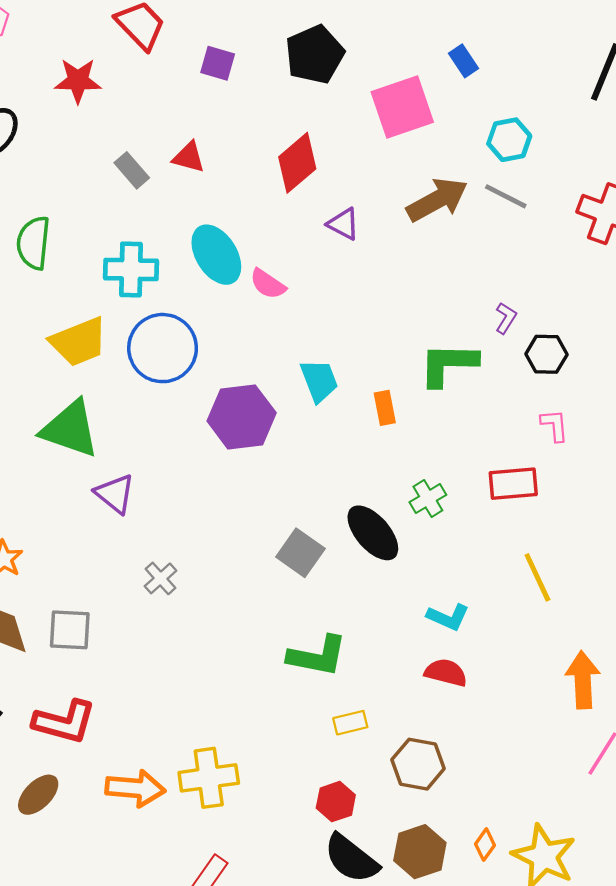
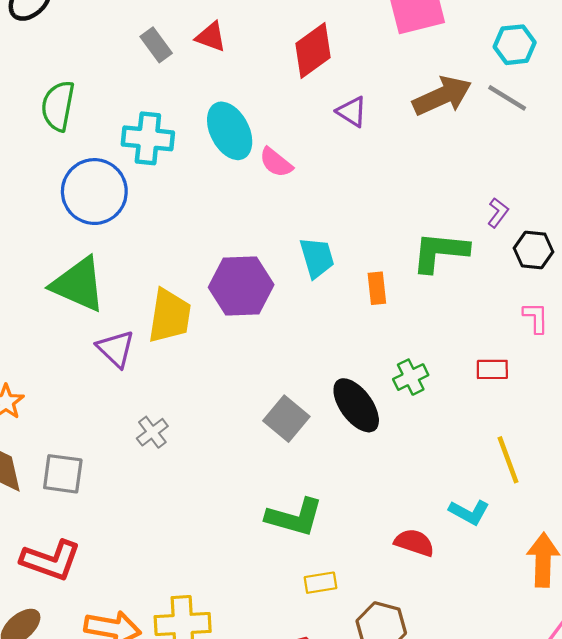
yellow trapezoid: (79, 342) -> (170, 316), moved, turned -64
blue circle: (163, 348) -> (94, 192), moved
red rectangle: (513, 484) -> (492, 369), size x0.7
cyan L-shape: (448, 617) -> (469, 512), moved

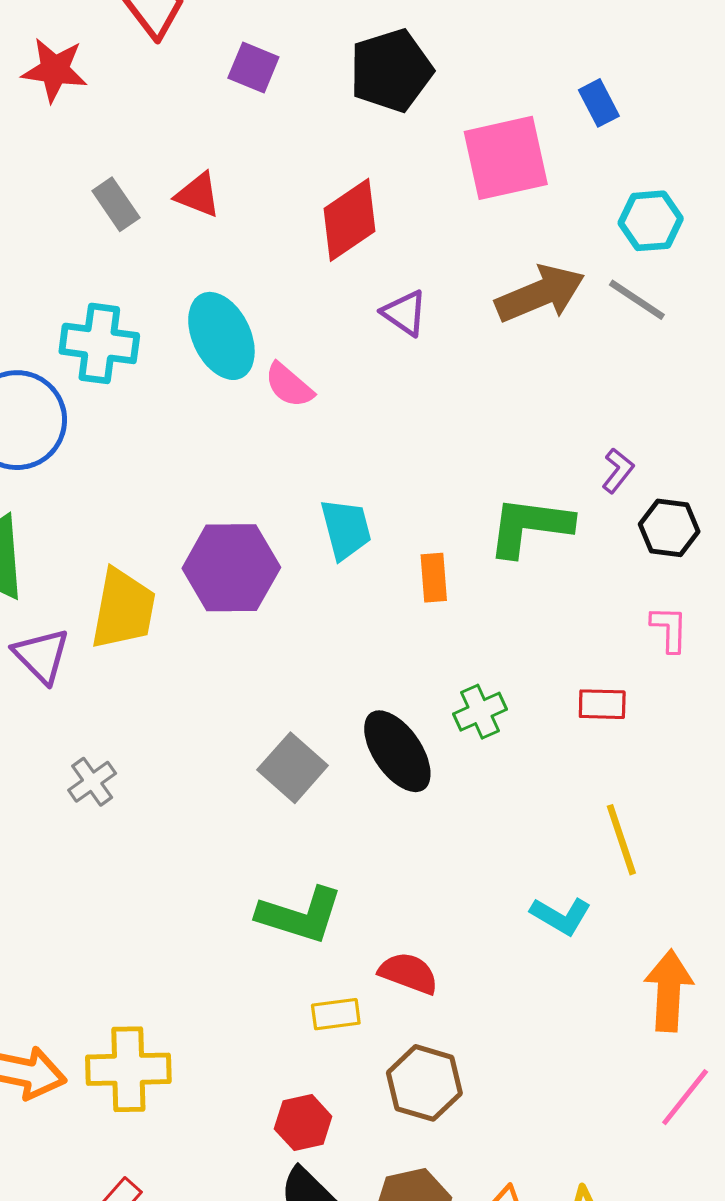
red semicircle: (414, 543) -> (409, 973), moved

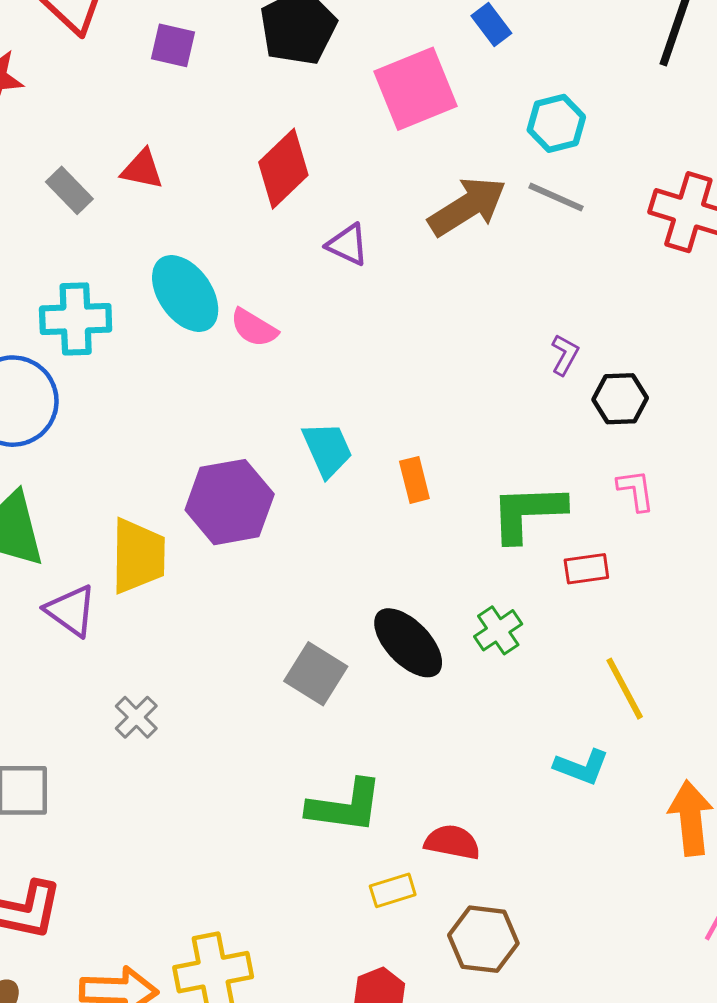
green L-shape: (530, 526) -> (528, 513), moved
green cross: (480, 712) -> (498, 630), moved

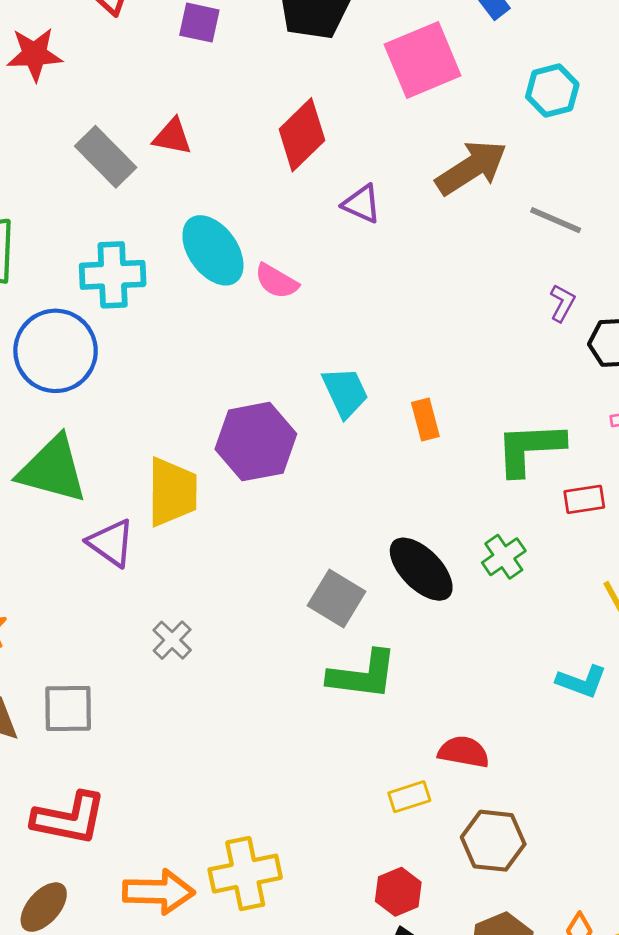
gray rectangle: (69, 190) -> (106, 157), size x1.4
gray line: (556, 197) -> (556, 220), moved
green L-shape: (345, 806) -> (363, 675), moved

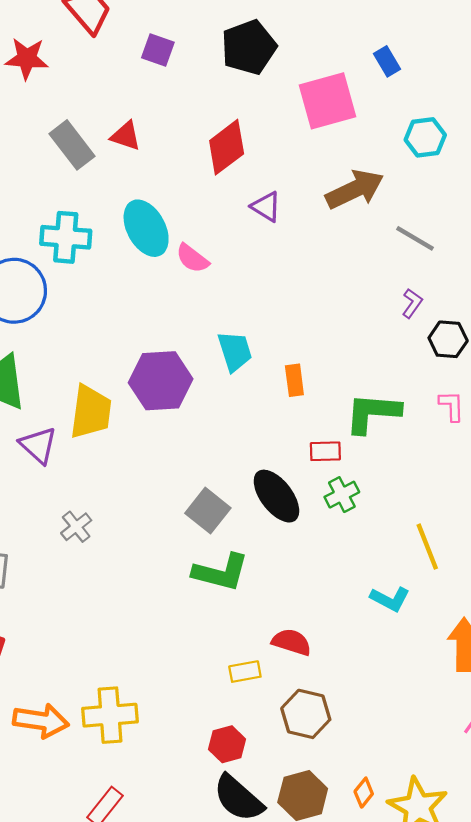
red rectangle: (584, 499) -> (325, 451), moved

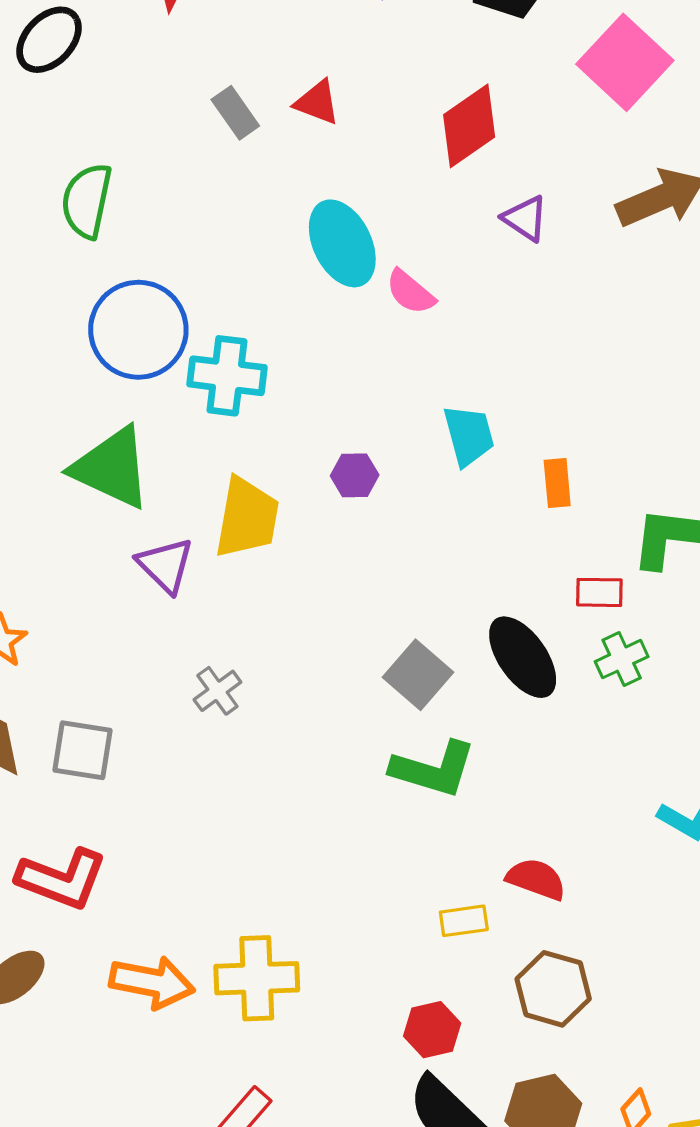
pink square: (327, 101) -> (625, 62), turned -34
gray rectangle: (72, 145) -> (235, 113), size x0.7
cyan cross: (66, 237) -> (227, 376), moved
purple hexagon: (161, 381) -> (355, 475), size x0.5

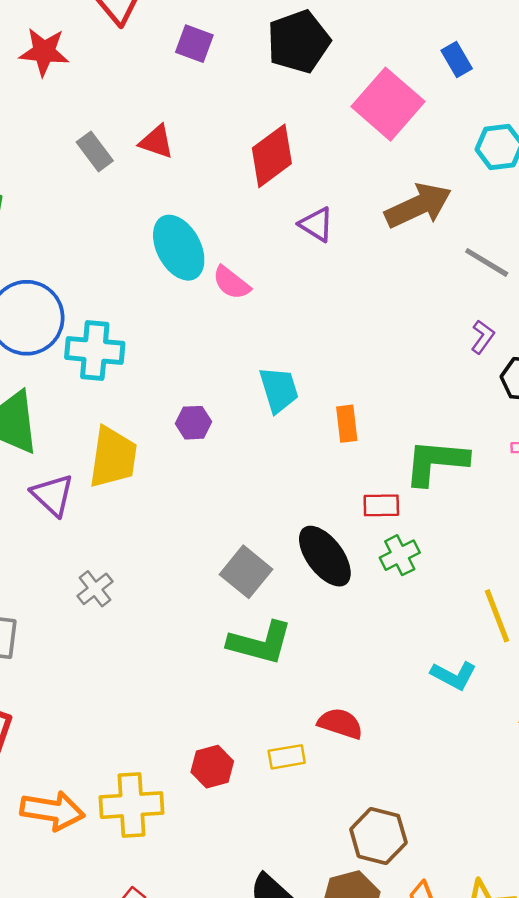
brown hexagon: (553, 989) -> (378, 836), moved
red hexagon: (432, 1030) -> (212, 767), moved

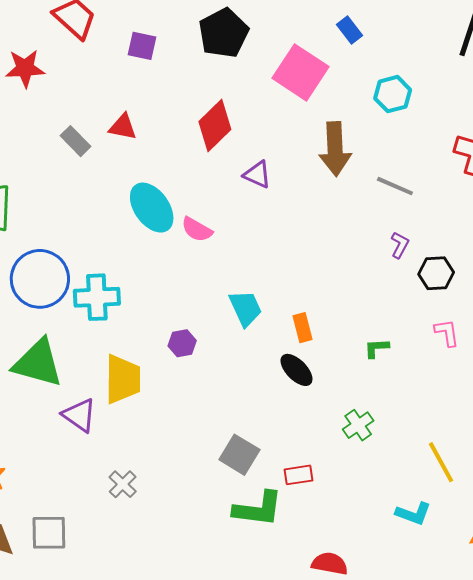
brown arrow: (418, 206) -> (335, 149), turned 120
green L-shape: (436, 462) -> (377, 348), size x0.5
red rectangle: (381, 505) -> (298, 475), moved
black ellipse: (325, 556) -> (296, 370), moved, size x0.7

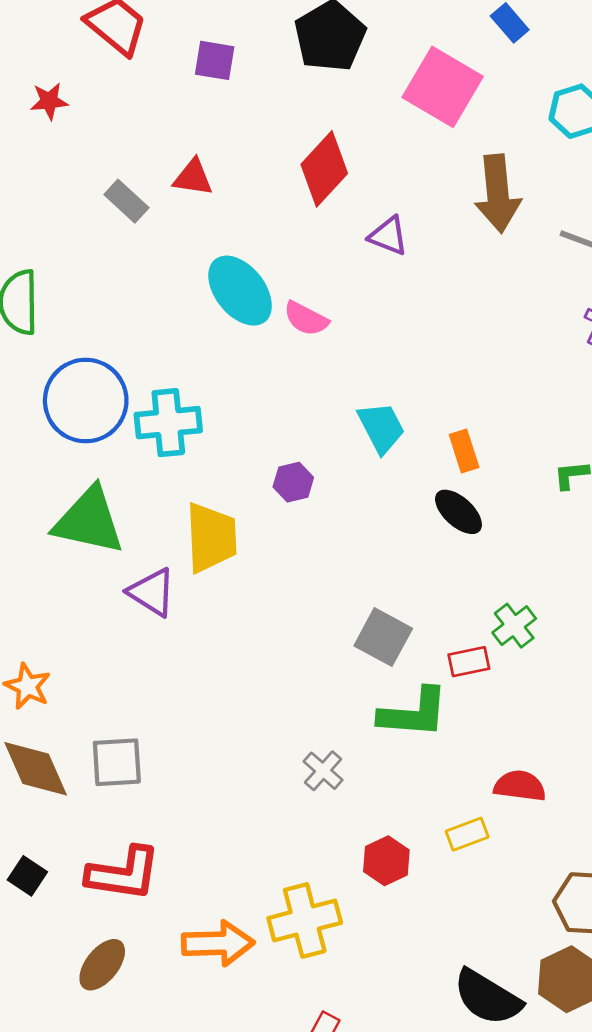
red star: (25, 68) -> (49, 101), size x0.7
green cross: (358, 425) -> (514, 626), moved
gray cross: (123, 484) -> (323, 771), moved

